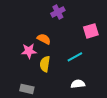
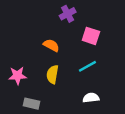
pink square: (91, 31) -> (91, 36), moved, turned 35
pink star: (29, 51) -> (17, 76), moved

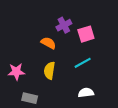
purple cross: (68, 14) -> (64, 25), moved
pink square: (91, 36) -> (86, 34), turned -35

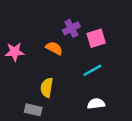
yellow semicircle: (49, 71) -> (47, 88), moved
pink star: (16, 72) -> (15, 52), moved

